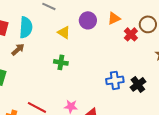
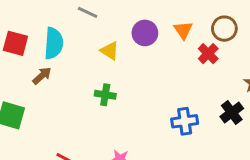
orange triangle: (114, 18) -> (183, 30), turned -40
brown circle: (148, 24) -> (224, 29), moved
black cross: (138, 84) -> (232, 112), moved

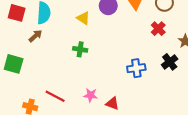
red cross: (208, 54) -> (158, 29), moved

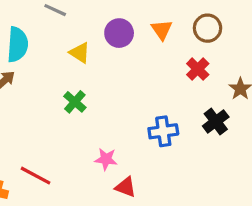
green cross: (80, 49) -> (75, 102), turned 32
pink star: (91, 95) -> (106, 159), moved

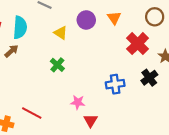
brown circle: (208, 28) -> (155, 17), moved
red cross: (198, 69) -> (138, 44), size x1.5
red triangle: (126, 187) -> (91, 120), turned 40

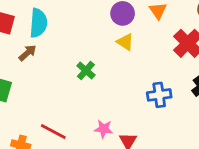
yellow triangle: (61, 33) -> (125, 42), moved
pink star: (78, 102) -> (104, 129), moved

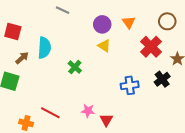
cyan semicircle: (38, 23) -> (44, 48), moved
brown arrow: (28, 53) -> (22, 58), moved

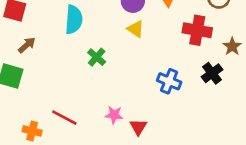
red cross: (151, 47) -> (197, 30), turned -35
cyan semicircle: (44, 48) -> (74, 20), moved
blue cross: (130, 85) -> (169, 81), turned 30

